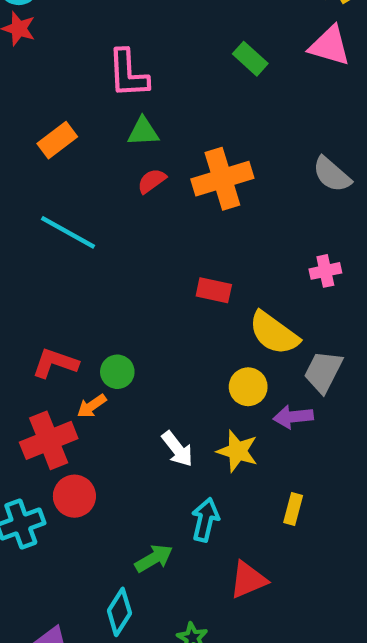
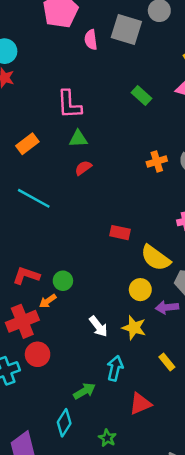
orange cross: (222, 179) -> (157, 161), moved, size x0.6
yellow rectangle: (293, 509) -> (167, 362), turned -54

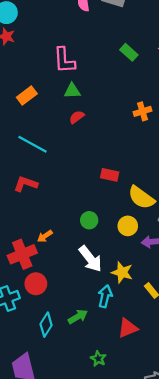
red L-shape: (26, 276) -> (26, 184), moved
green circle: (63, 281) -> (89, 220), moved
white arrow: (98, 326) -> (90, 259), size x1.4
yellow star: (134, 328) -> (122, 272), moved
cyan diamond: (64, 423) -> (46, 325), moved

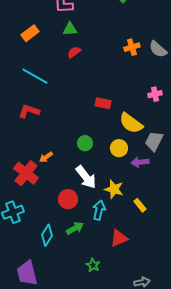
red cross: (22, 254) -> (26, 173), turned -30
red circle: (36, 284) -> (68, 199), moved

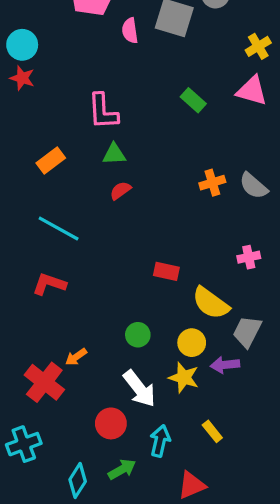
yellow star: (114, 189) -> (184, 378), moved
yellow rectangle: (140, 205) -> (212, 431), moved

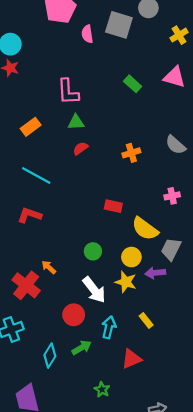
yellow cross: (258, 46) -> (179, 35), moved
orange cross: (212, 183) -> (131, 153), moved
orange arrow: (76, 357) -> (49, 267), turned 77

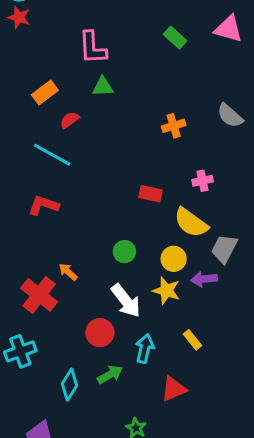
red semicircle: (80, 148) -> (70, 120), moved
pink cross: (172, 196) -> (203, 181), moved

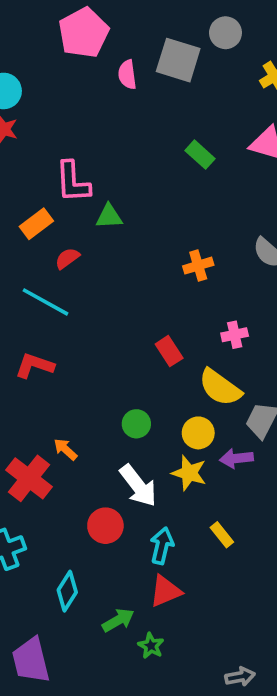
pink L-shape: (93, 48) -> (73, 182), moved
red rectangle: (150, 194) -> (169, 351), turned 45
green arrow: (110, 374) -> (118, 620), moved
red triangle: (174, 389) -> (165, 591), moved

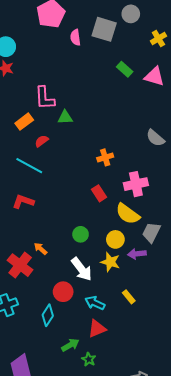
green rectangle: (200, 155) -> (125, 69), moved
orange cross: (198, 266) -> (105, 157), moved
pink cross: (235, 335) -> (136, 184), size x1.6
cyan arrow: (162, 546) -> (95, 303), turned -78
cyan diamond: (67, 591) -> (48, 315), moved

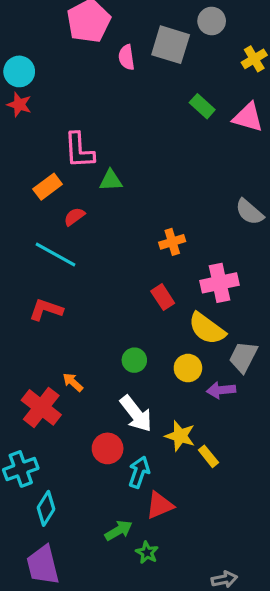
yellow star: (110, 262) -> (180, 436), moved
cyan arrow: (95, 303) -> (139, 472), moved, turned 84
cyan diamond: (48, 315) -> (46, 508), moved

